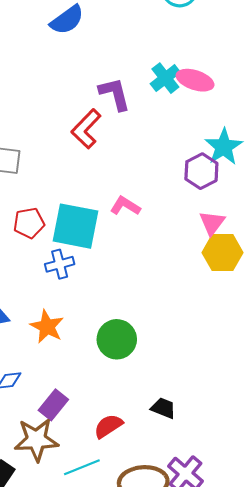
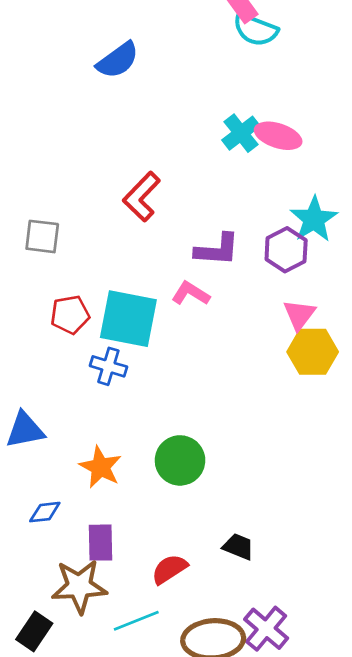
purple L-shape: (115, 94) -> (217, 250), moved, turned 108
blue cross: (60, 264) -> (108, 366), turned 32
orange star: (47, 327) -> (101, 467), moved
purple rectangle: (53, 405) -> (101, 543), turned -40

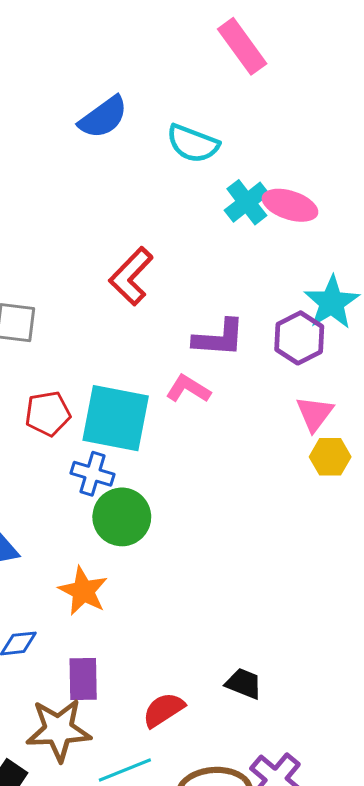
cyan semicircle: (256, 30) -> (193, 144), moved
yellow hexagon: (313, 352) -> (330, 457), size x0.7
green circle: (180, 460) -> (122, 517), moved

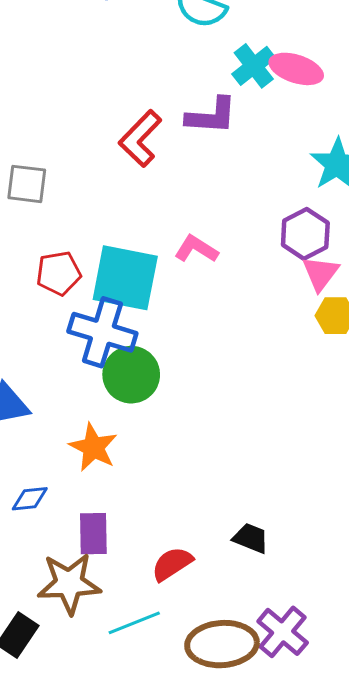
purple L-shape: (219, 338) -> (211, 116), moved
purple hexagon: (299, 338) -> (305, 234), moved
blue cross: (92, 474) -> (102, 332), size x1.6

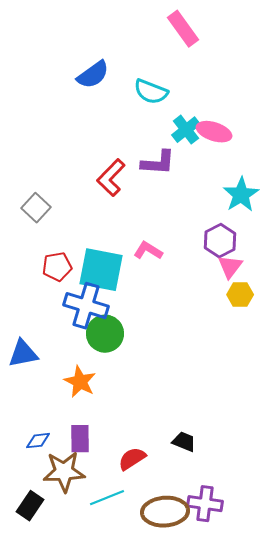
gray square: (27, 184) -> (36, 208), turned 36
blue diamond: (30, 499) -> (38, 441), moved
purple cross: (283, 632) -> (205, 504), turned -32

